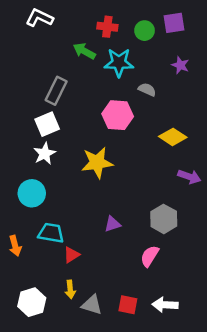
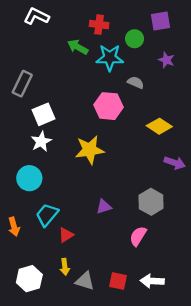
green circle: (145, 31) -> (135, 39), moved
gray rectangle: (56, 91) -> (22, 84), moved
cyan trapezoid: (51, 233) -> (47, 215), turned -60

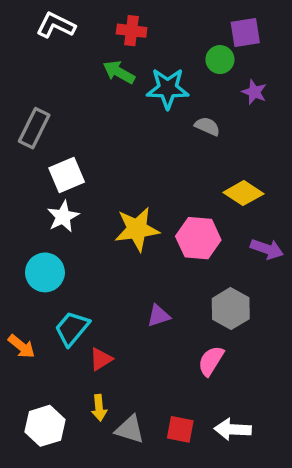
red cross: (99, 25) -> (132, 31), moved
green circle: (135, 39) -> (220, 60), moved
pink hexagon: (109, 106) -> (198, 238), moved
orange arrow: (14, 227) -> (22, 346), turned -36

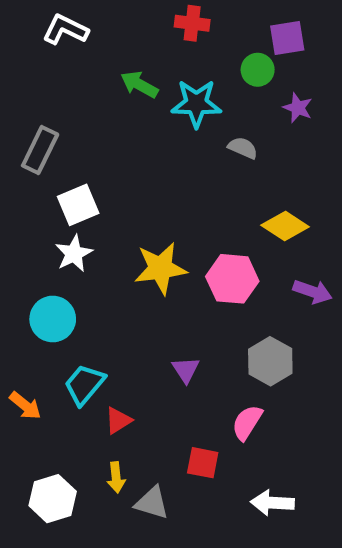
red cross: (132, 31) -> (192, 23), moved
purple triangle: (159, 316) -> (186, 370), turned -45
red square: (180, 429) -> (203, 463), moved

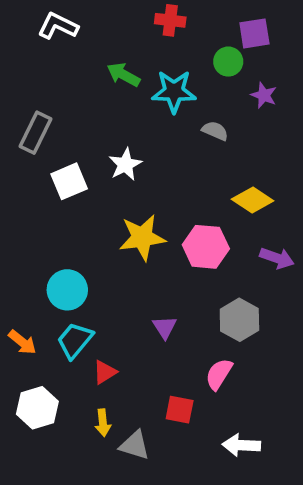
white star: (74, 254) -> (125, 164), moved
cyan circle: (53, 319) -> (67, 290), moved
orange arrow: (25, 406) -> (22, 342), moved
white hexagon: (53, 499) -> (37, 408), moved

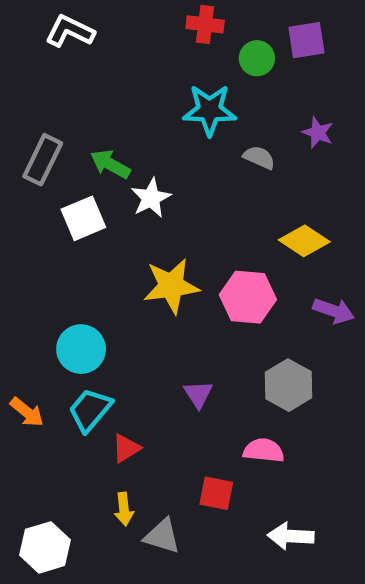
green circle: (228, 62) -> (257, 58), moved
green arrow: (123, 75) -> (110, 164), moved
purple star: (264, 95) -> (318, 133), moved
pink semicircle: (219, 374) -> (264, 450), turned 64
white hexagon: (37, 408) -> (45, 547), moved

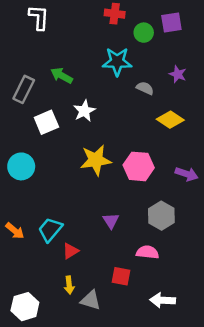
white L-shape: (70, 31) -> (39, 17), turned 68
green arrow: (110, 164) -> (62, 75), moved
yellow diamond: (304, 241) -> (170, 120), moved
cyan circle: (81, 349) -> (21, 166), moved

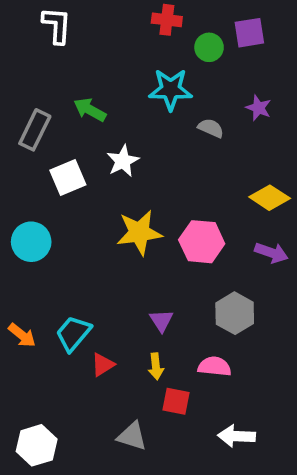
yellow diamond: (170, 120) -> (270, 198), moved
yellow arrow: (69, 285) -> (156, 366), moved

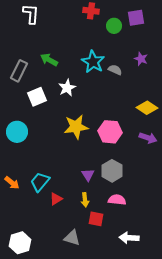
cyan star: (171, 90) -> (93, 62), moved, turned 30
gray hexagon: (235, 313) -> (112, 171), moved

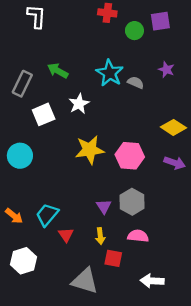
red triangle: (56, 199) -> (66, 235), turned -32
gray triangle: (72, 238) -> (85, 281), size x1.4
white hexagon: (20, 243) -> (23, 261), moved

